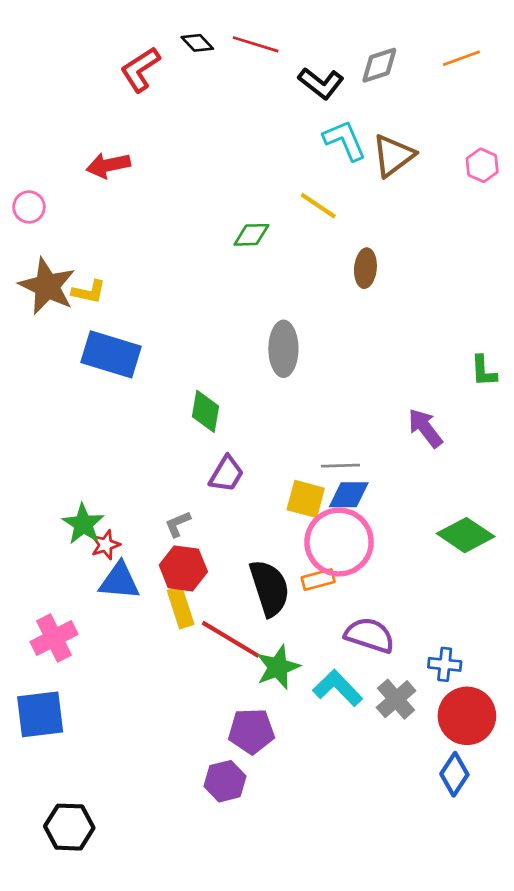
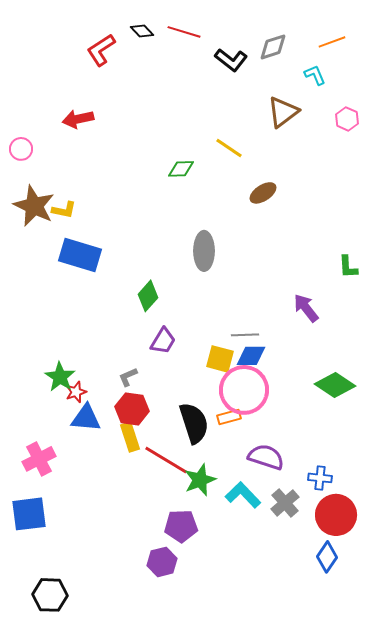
cyan L-shape: (345, 140) -> (315, 75), moved, size x0.7
brown ellipse: (365, 268) -> (263, 193), turned 52
green diamond: (206, 411) -> (148, 296), turned 32

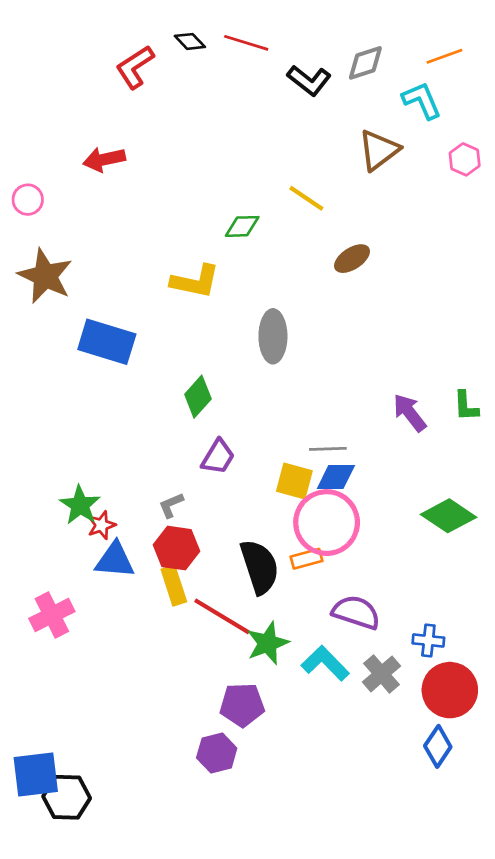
cyan L-shape: (315, 75) -> (422, 100), size x1.4
yellow L-shape: (64, 210) -> (195, 281), moved, size x1.5
green L-shape: (348, 267) -> (466, 406), moved
blue square: (29, 514) -> (36, 774), moved

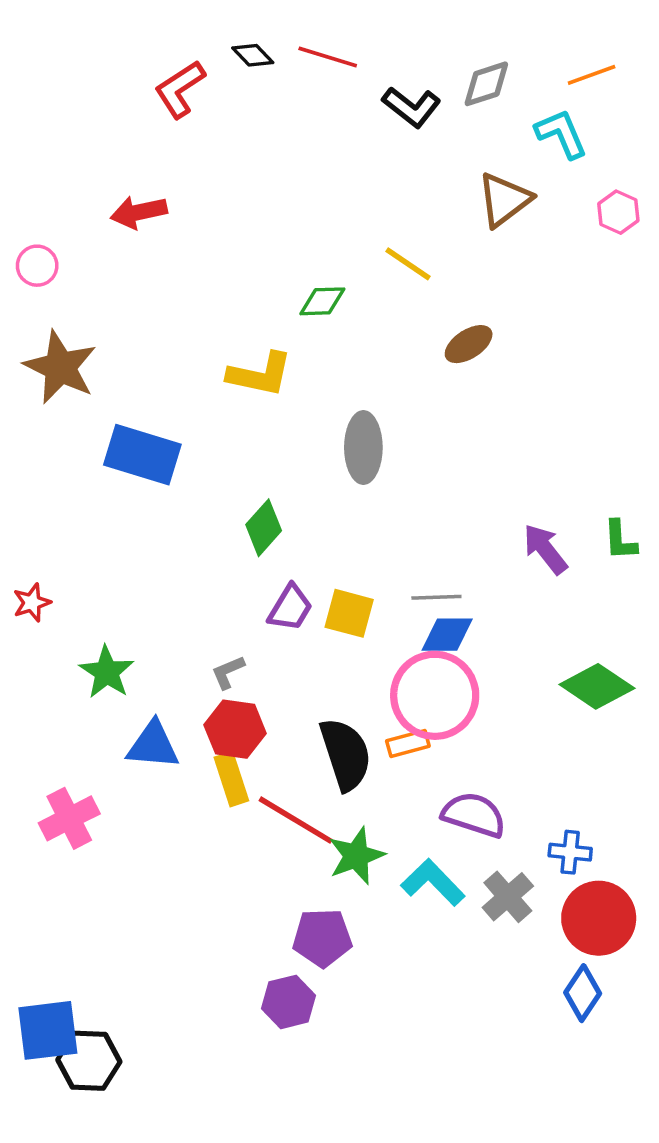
yellow square: (294, 481) -> (349, 613), moved
red star: (101, 525) -> (32, 603), moved

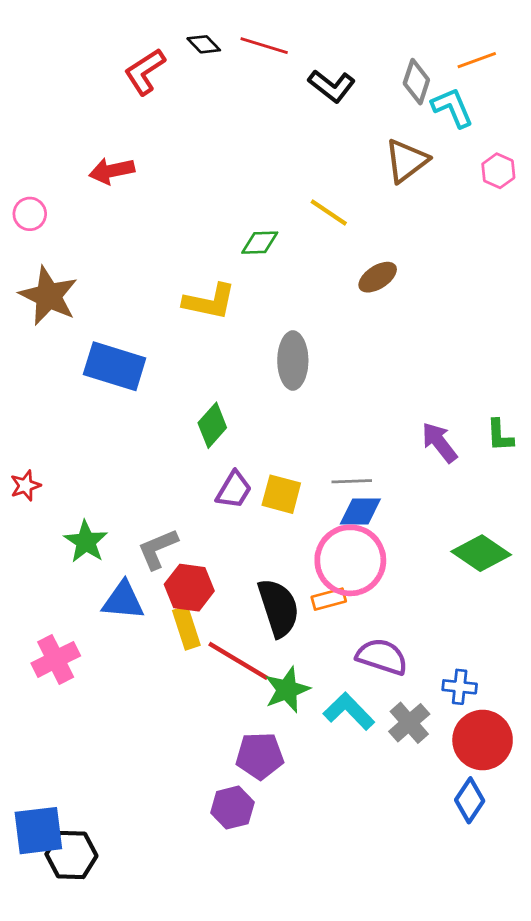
gray diamond: (486, 84) -> (416, 82), moved, turned -54
gray L-shape: (228, 672) -> (158, 549), moved, size x1.5

